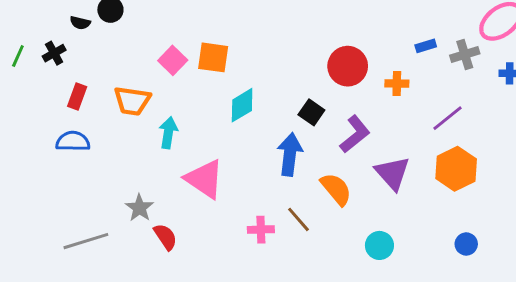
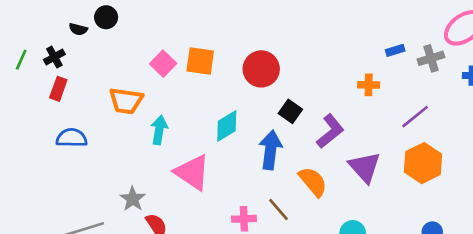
red circle: (348, 66) -> (261, 69), moved
red rectangle: (77, 97) -> (58, 89), moved
cyan diamond: (242, 105) -> (227, 126), moved

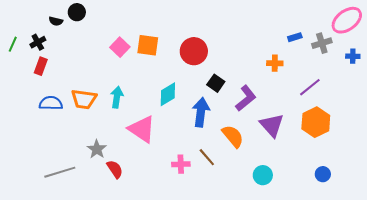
orange trapezoid: (126, 101) -> (84, 99), moved

